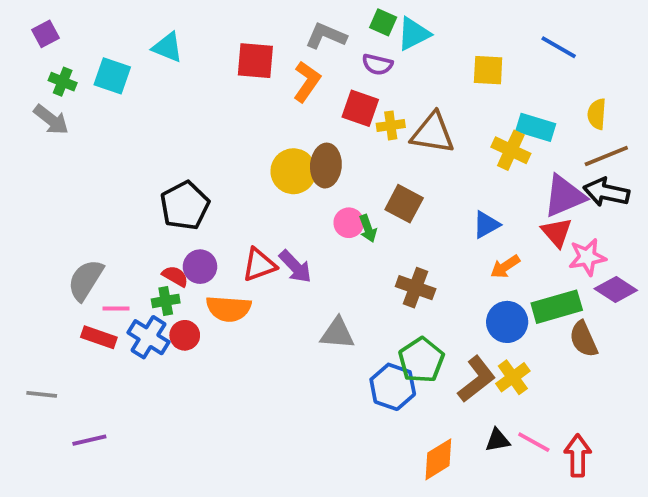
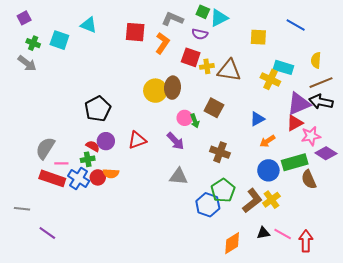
red triangle: (557, 232) -> (295, 123), turned 42
purple arrow: (295, 267) -> (176, 141), moved
orange semicircle: (229, 309) -> (111, 173), moved, size x0.7
red rectangle: (99, 337) -> (52, 178), size x1.4
purple line: (89, 440) -> (47, 233), turned 48

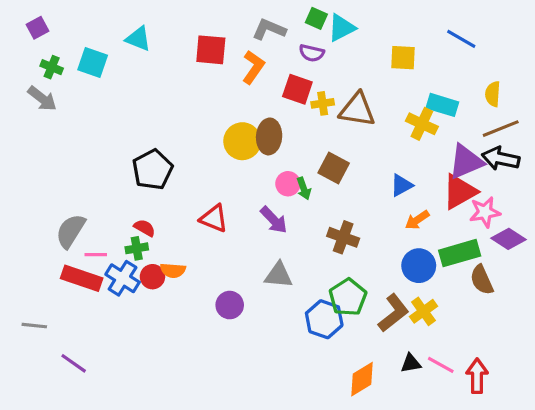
red triangle: (295, 123) -> (460, 192), size x1.4
red triangle: (137, 140) -> (214, 218), turned 42
purple circle: (106, 141) -> (230, 305), moved

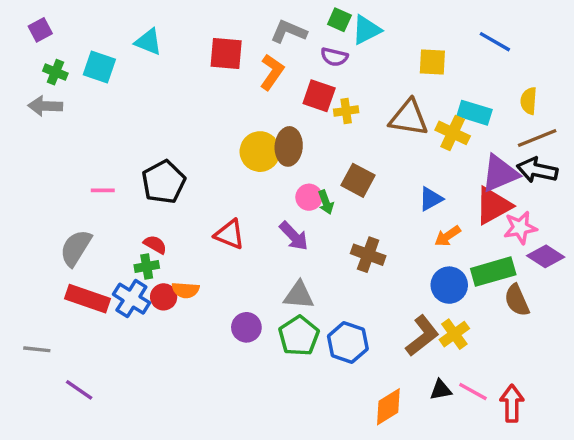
gray arrow: (42, 99) -> (45, 106), turned 144
brown triangle: (357, 110) -> (409, 118), moved
pink line: (96, 255) -> (103, 190), moved
green pentagon: (348, 297) -> (299, 336), moved

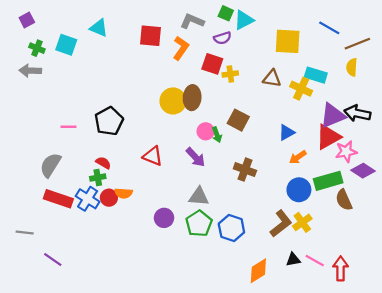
purple semicircle: (334, 57) -> (222, 38), turned -30
yellow square: (432, 62) -> (288, 41), size x1.4
brown triangle: (409, 118) -> (272, 78), size x0.7
brown line: (537, 138) -> (357, 44), moved

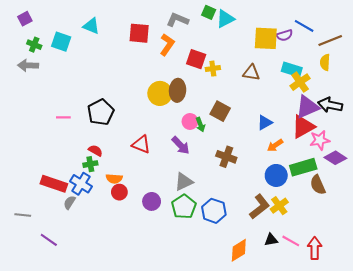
purple semicircle: (222, 38) -> (284, 35), moved
yellow cross: (301, 89) -> (300, 82), moved, turned 30
gray semicircle: (50, 165) -> (70, 202), moved, size x0.6
gray triangle: (199, 197) -> (184, 182), turned -30
red circle: (109, 198) -> (119, 192), moved

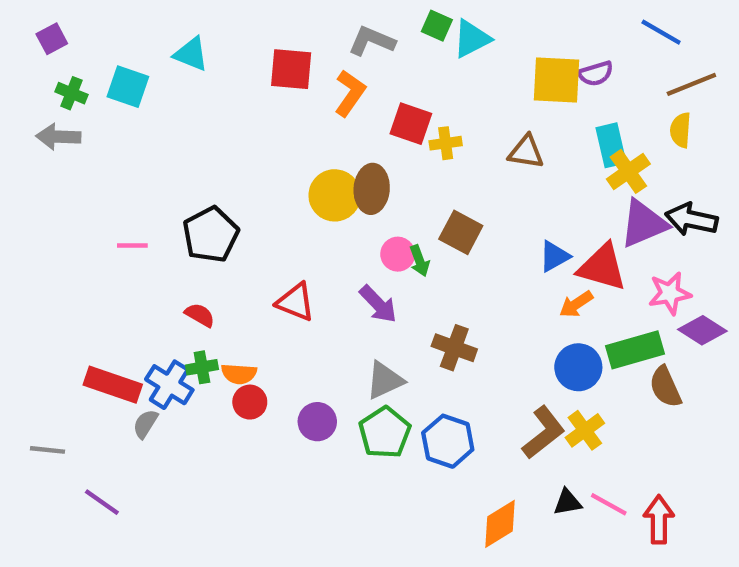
blue line: (304, 26) -> (661, 32), moved
cyan rectangle: (292, 70) -> (611, 145), turned 60
red triangle: (303, 127) -> (602, 267), moved, turned 45
brown cross: (226, 157) -> (454, 348), moved
green cross: (90, 164) -> (202, 367), moved

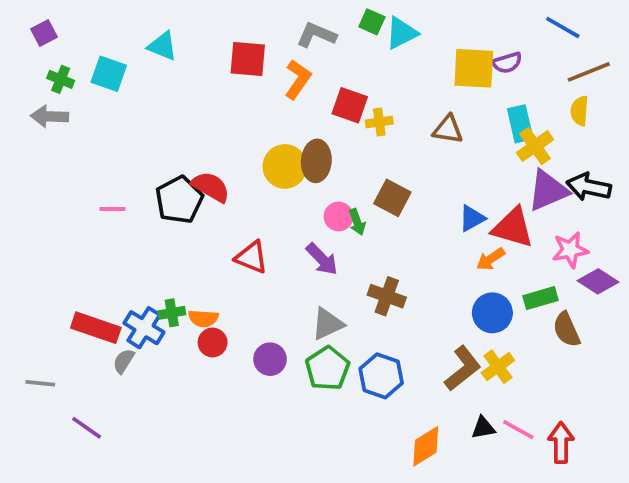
red semicircle: (200, 315) -> (211, 187), moved, size x1.5
green rectangle: (635, 350) -> (541, 298), size x0.7

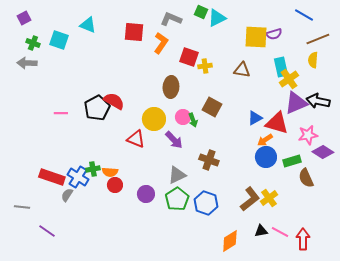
yellow circle: (285, 166) -> (154, 119), moved
blue circle: (492, 313) -> (266, 157), moved

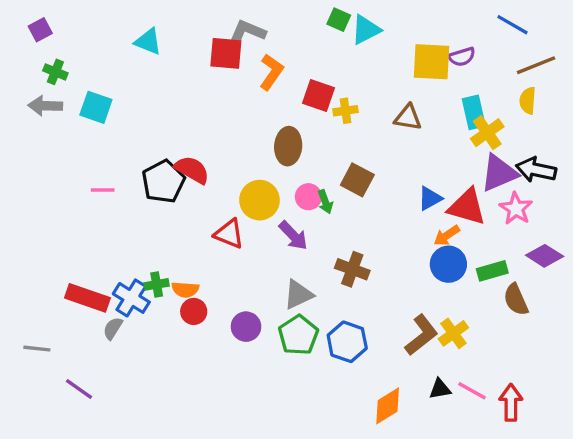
gray L-shape: (171, 19) -> (248, 31), moved
cyan square: (59, 40) -> (96, 107), moved
pink star: (308, 135) -> (516, 209), moved, turned -30

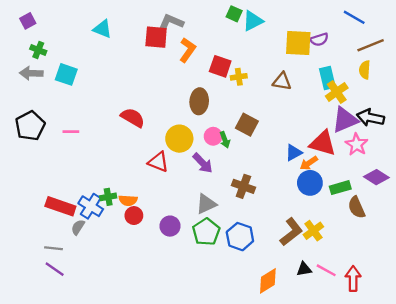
black pentagon: (163, 182) -> (30, 126), moved
blue triangle: (430, 198) -> (294, 153), moved
gray line: (37, 349) -> (53, 248), moved

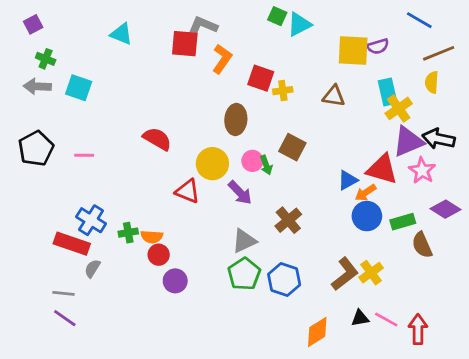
brown cross: (243, 186) -> (288, 220), turned 30
blue cross: (91, 206) -> (91, 220), moved
purple circle: (170, 226) -> (175, 281), moved

